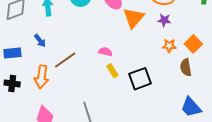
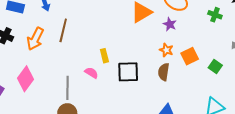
pink semicircle: (105, 52) -> (91, 73), moved
brown line: (65, 60) -> (63, 30), turned -60
brown semicircle: (186, 67) -> (164, 72), moved

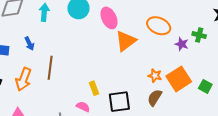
purple star: (170, 24) -> (182, 44), moved
orange square: (190, 56) -> (179, 79), size x1.4
brown semicircle: (164, 72) -> (155, 98), turned 30

